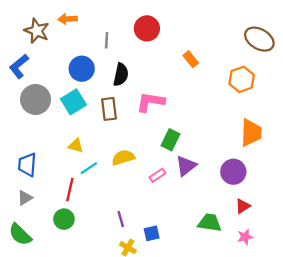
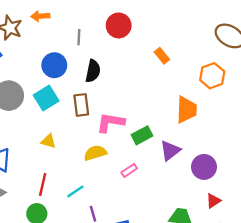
pink L-shape: (150, 102) -> (110, 122), moved
orange trapezoid: (251, 133) -> (186, 110), moved
green rectangle: (171, 140) -> (142, 135), turned 36
purple triangle: (186, 166) -> (170, 151), moved
cyan line: (89, 168) -> (75, 191), moved

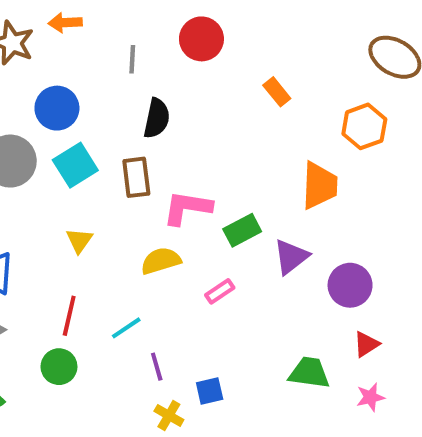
blue circle: (54, 65) -> (57, 108), moved
yellow triangle: (48, 141) -> (79, 240), turned 49

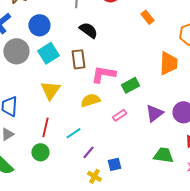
black semicircle: (157, 118) -> (88, 30), turned -66
yellow triangle: (79, 240) -> (50, 90), size x1.5
purple triangle: (291, 257) -> (154, 113), moved
purple line: (157, 367) -> (88, 152), turned 56

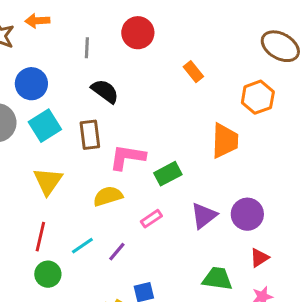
green circle: (40, 152) -> (48, 274), moved
purple line: (88, 152) -> (117, 252), moved

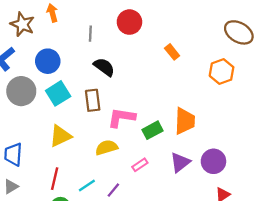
orange arrow: (37, 21) -> (52, 13), turned 78
orange trapezoid: (225, 141) -> (185, 121), moved
yellow triangle: (48, 181) -> (60, 136), turned 30

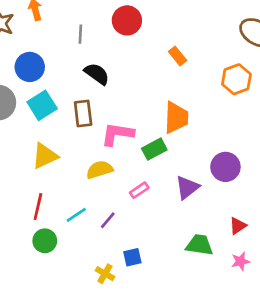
orange trapezoid: (185, 121) -> (176, 118), moved
purple circle: (213, 161) -> (225, 167), moved

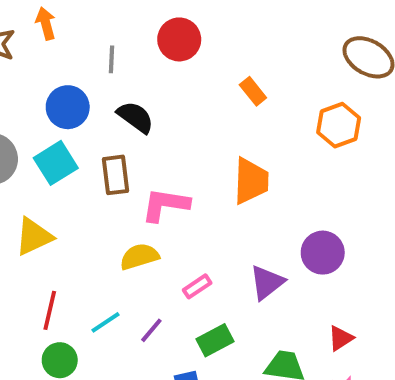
blue circle: (30, 67) -> (68, 107), moved
green rectangle: (154, 149) -> (215, 340), moved
yellow triangle: (45, 156) -> (34, 237), moved

